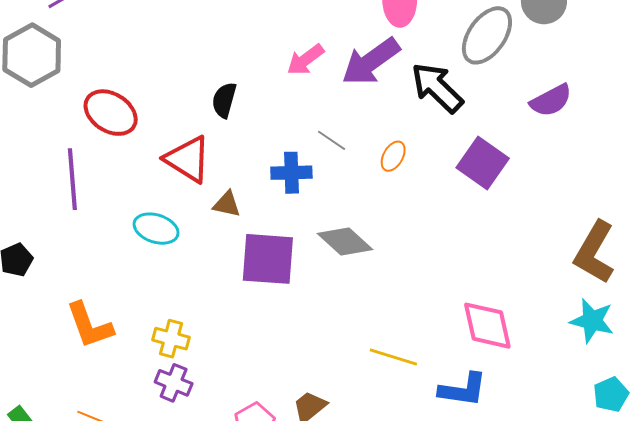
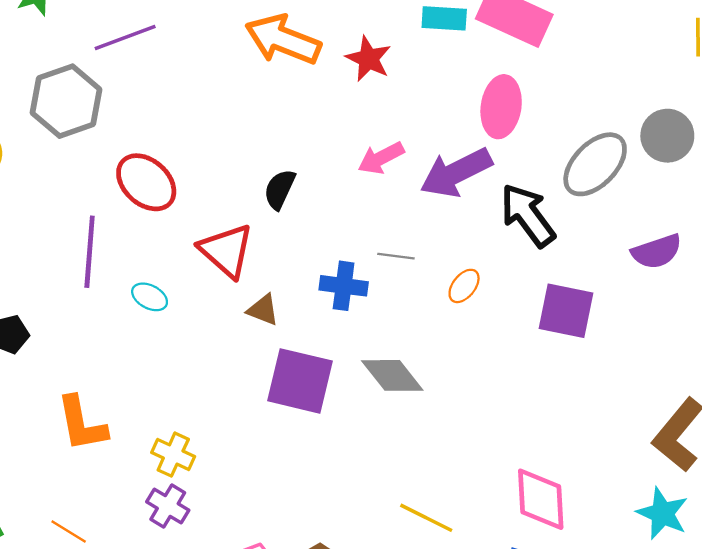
gray line: (332, 140) -> (396, 256), turned -36
purple square: (483, 163) -> (566, 311), turned -33
cyan ellipse: (156, 229) -> (150, 297), moved, size x0.7

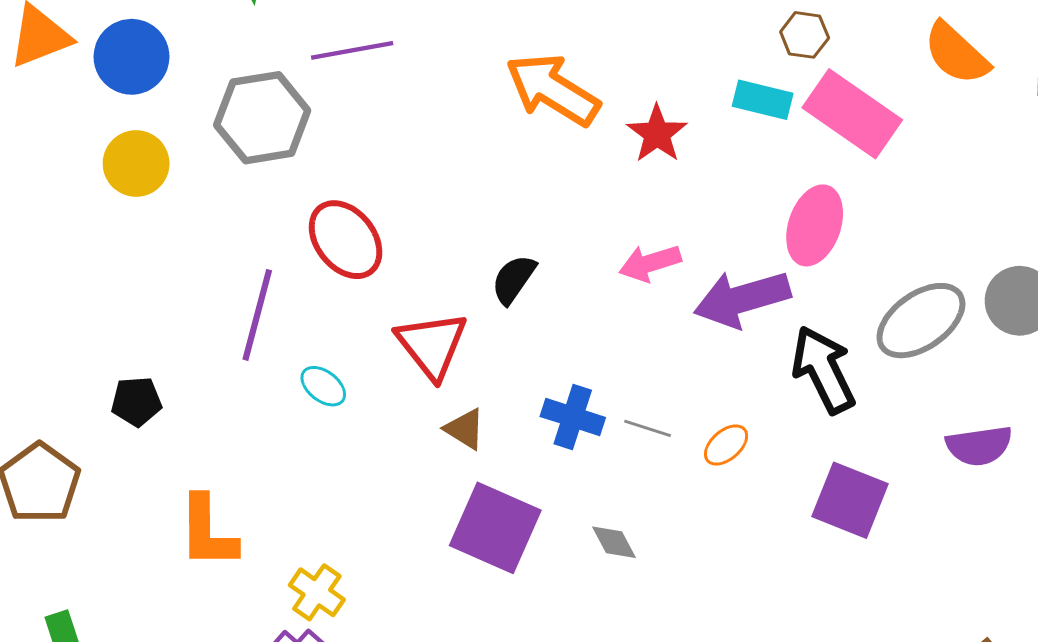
gray line: (396, 256) -> (648, 428), moved
gray diamond: (392, 375) -> (614, 542), size x0.6

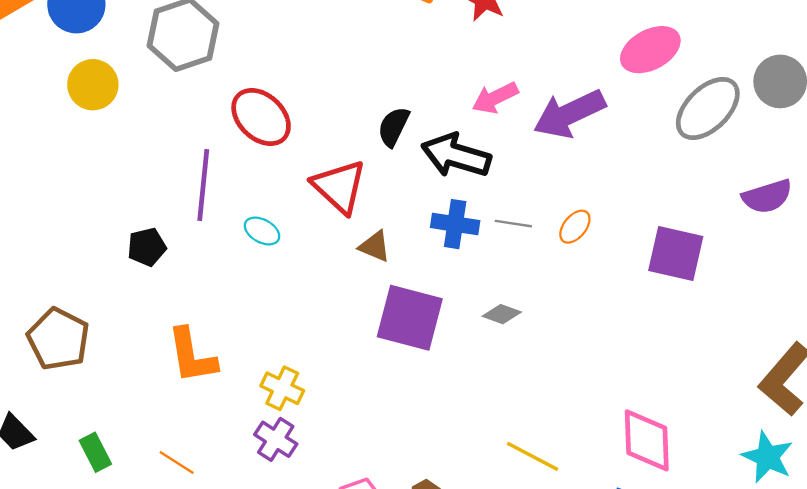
pink ellipse: (815, 225) -> (650, 50), moved, turned 52
black arrow: (823, 370) -> (456, 155), moved, turned -38
black pentagon: (136, 401) -> (147, 247), moved
gray diamond: (614, 542) -> (502, 314), turned -33

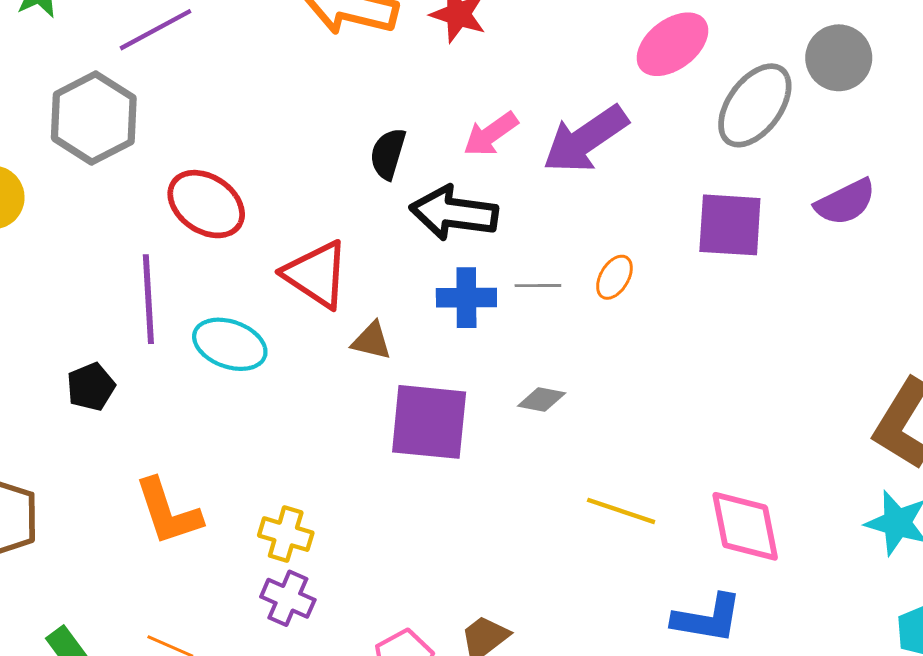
black semicircle: (394, 127) -> (388, 154), moved
cyan ellipse: (262, 231) -> (230, 344), size x1.6
purple square: (676, 253) -> (730, 225), moved
yellow line: (533, 456) -> (621, 511), moved

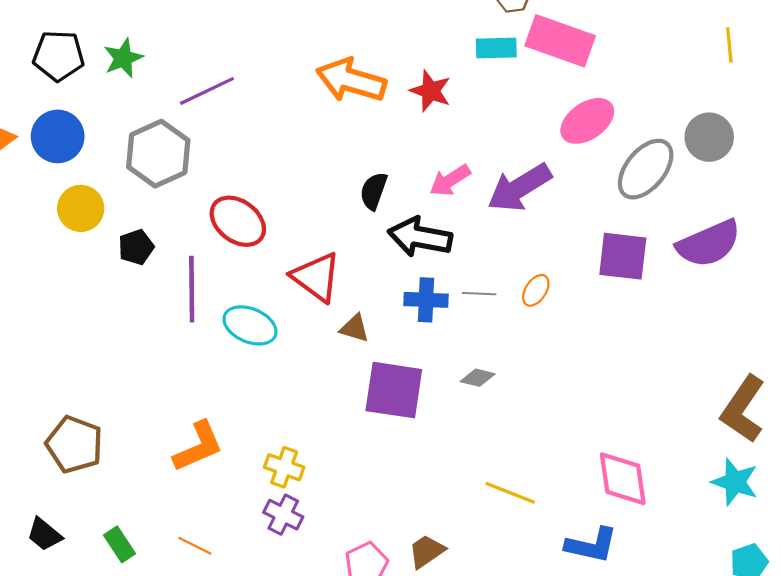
purple semicircle: (845, 202) -> (709, 244), size x1.4
black pentagon: (91, 387) -> (136, 247), moved
yellow line: (621, 511) -> (510, 493), moved
orange L-shape: (168, 512) -> (198, 447), turned -98

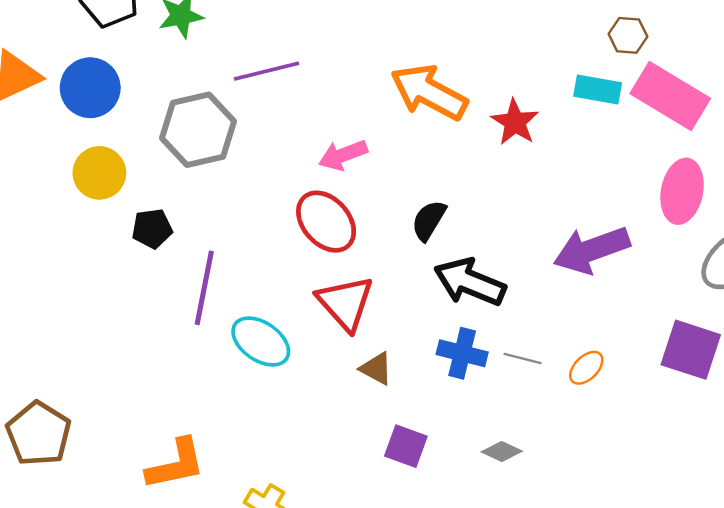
pink ellipse: (587, 121) -> (682, 191), turned -56
pink arrow: (450, 180) -> (343, 155), moved
red ellipse: (238, 221) -> (326, 222), moved
purple square: (394, 390) -> (406, 446), size x0.6

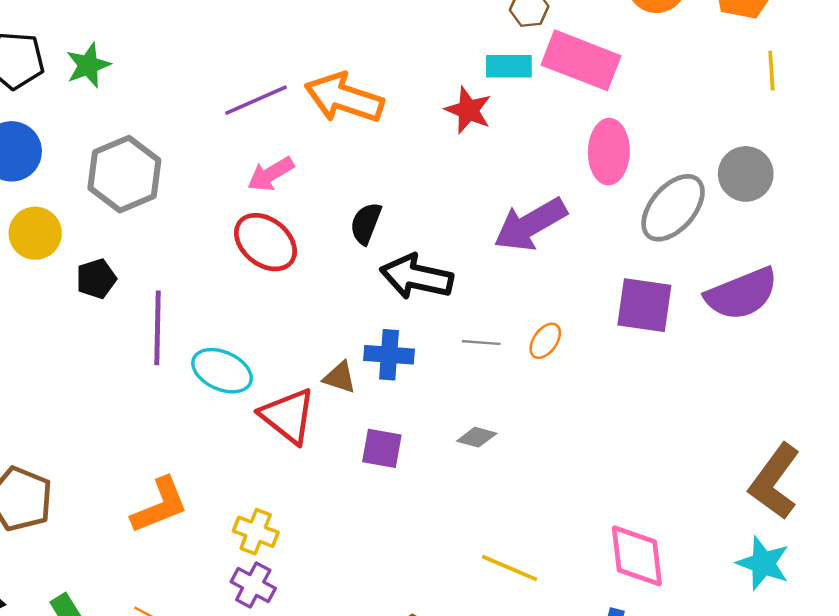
purple line: (266, 71) -> (256, 100), moved
red star: (515, 122) -> (468, 110), moved
red triangle: (345, 303) -> (288, 416), moved
blue cross: (462, 353) -> (389, 355), moved

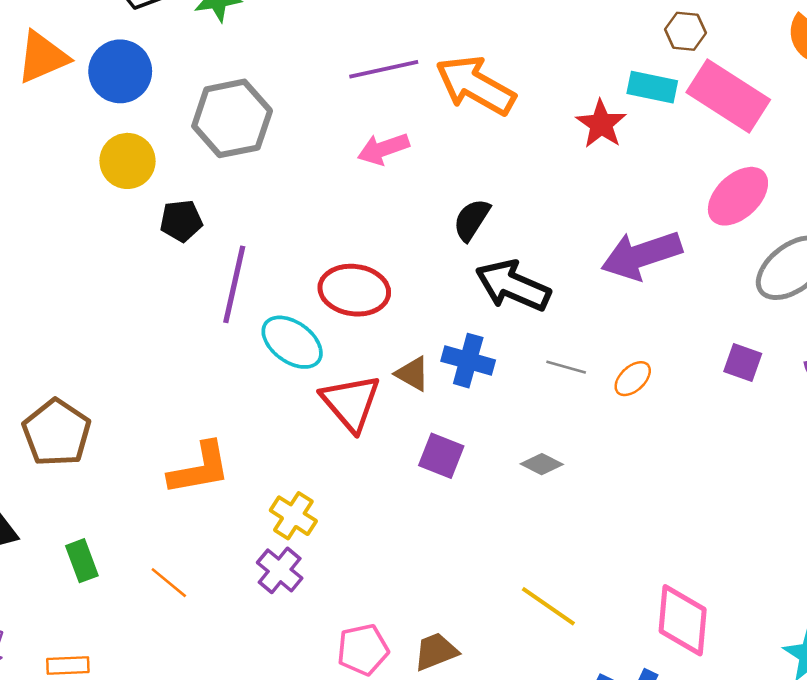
pink ellipse: (609, 152) -> (738, 196), turned 34
red ellipse: (265, 242) -> (354, 290), moved, turned -42
purple square: (644, 305) -> (743, 362), size x0.6

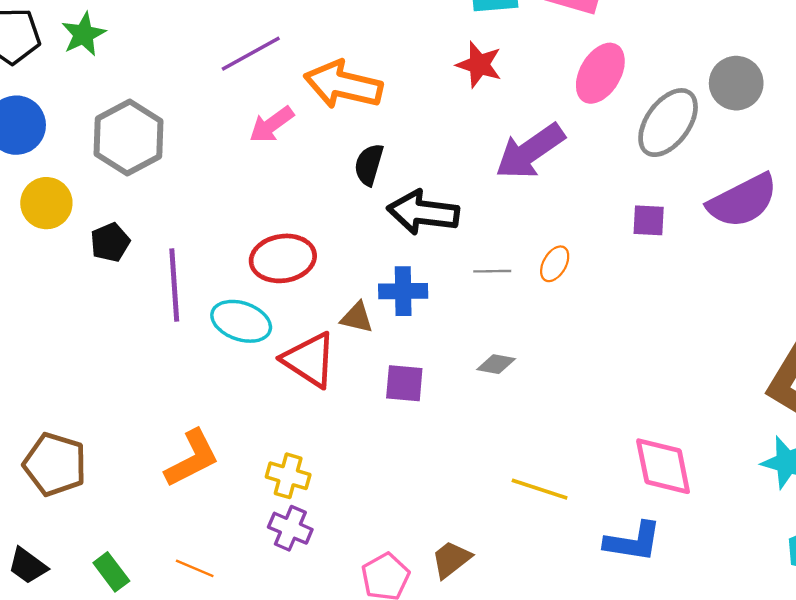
orange arrow: (475, 85) -> (343, 85), moved
red star: (601, 124) -> (479, 65), moved

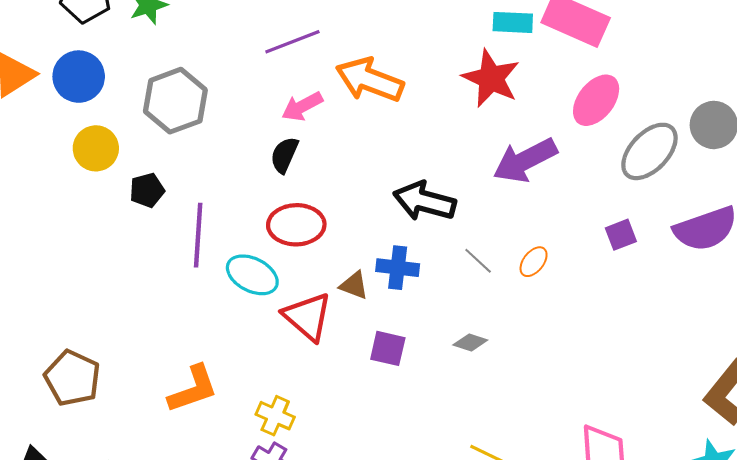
red star: (479, 65) -> (491, 78), size x1.4
black semicircle: (369, 165) -> (284, 155), moved
purple square: (649, 220) -> (621, 235), turned -32
gray line: (492, 271) -> (478, 261), turned 36

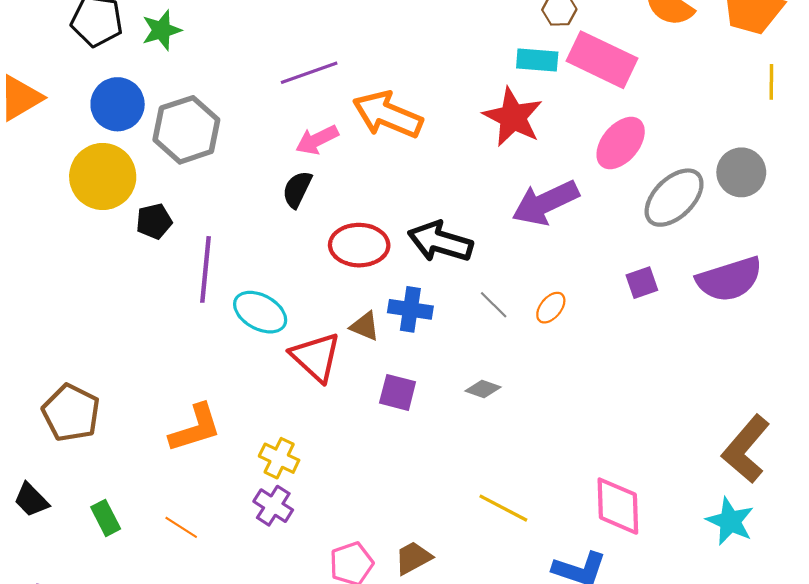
blue circle: (79, 77) -> (118, 104), moved
yellow circle: (96, 148) -> (103, 176), size x1.4
red ellipse: (296, 225) -> (359, 245), moved

